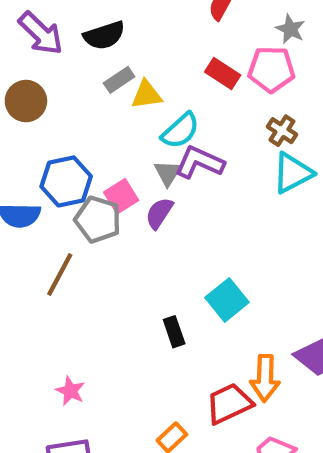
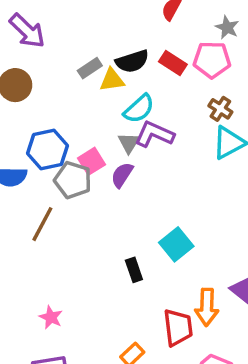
black semicircle: (104, 35) -> (132, 61), moved
red trapezoid: (229, 404) -> (178, 327), turned 108

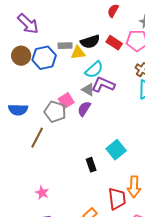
gray rectangle: (90, 68) -> (65, 46), turned 32
gray triangle: (129, 143) -> (88, 90), turned -32
blue hexagon: (47, 149) -> (44, 58), moved

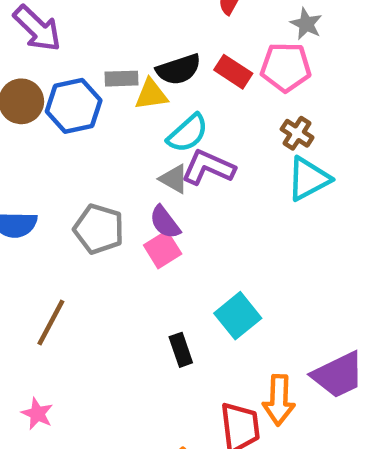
pink square: (66, 101) -> (163, 250), moved
purple semicircle: (84, 109) -> (165, 222), turned -70
brown line: (37, 138) -> (51, 322), moved
pink star: (42, 193) -> (37, 414), moved

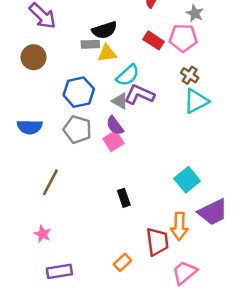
black semicircle: (179, 69) -> (104, 30), moved
blue hexagon: (74, 106) -> (79, 92), moved
cyan square: (238, 316) -> (187, 180), moved

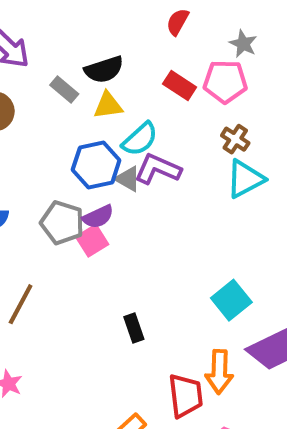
gray rectangle: (90, 44) -> (64, 89), moved, turned 42
blue hexagon: (79, 92) -> (96, 165), moved
purple semicircle: (115, 126) -> (98, 217), moved, turned -78
pink square: (114, 141) -> (92, 241), moved

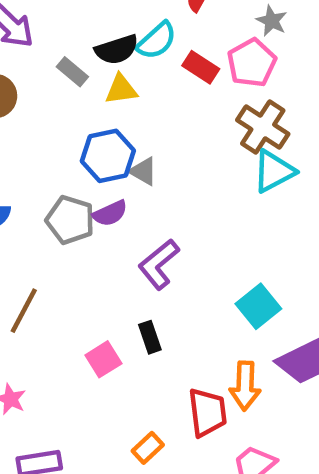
pink pentagon: (225, 82) -> (252, 63), turned -30
cyan semicircle: (140, 139) -> (157, 41), moved
brown cross: (235, 139) -> (263, 127), size x1.6
purple L-shape: (158, 169) -> (159, 264), moved, turned -63
pink square: (92, 241) -> (103, 359), moved

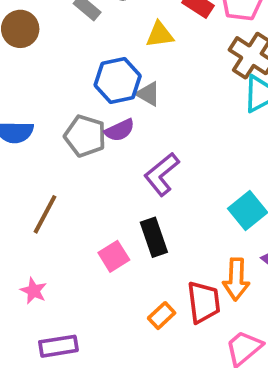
yellow triangle: (121, 89) -> (160, 35), moved
black rectangle: (150, 337) -> (154, 237), size x1.4
orange rectangle: (148, 448) -> (162, 316), moved

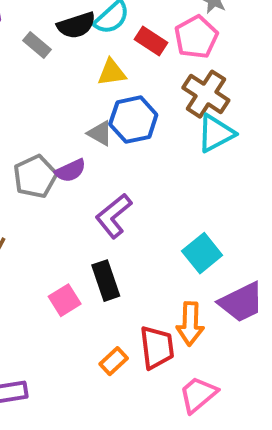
blue hexagon: (118, 81) -> (133, 120), moved
gray pentagon: (85, 136) -> (35, 177), turned 30

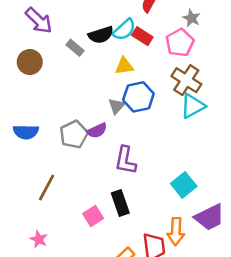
red rectangle: (151, 41) -> (142, 36), moved
gray triangle: (100, 133) -> (116, 106), turned 42
purple L-shape: (114, 216) -> (125, 160), turned -40

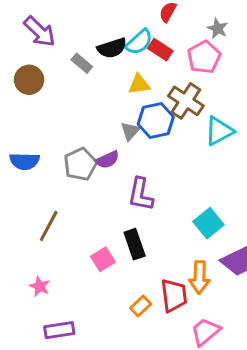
brown cross: (186, 80) -> (186, 101), moved

